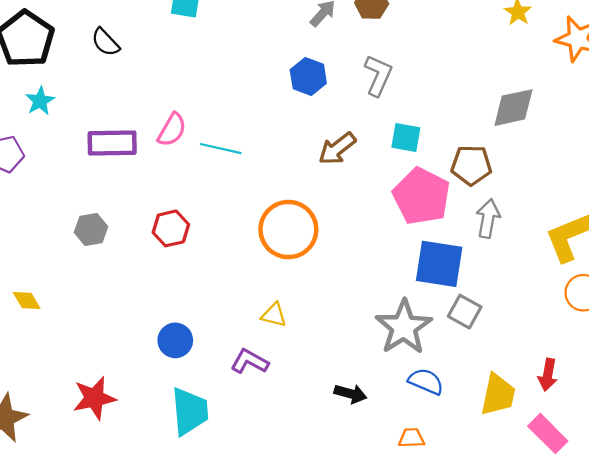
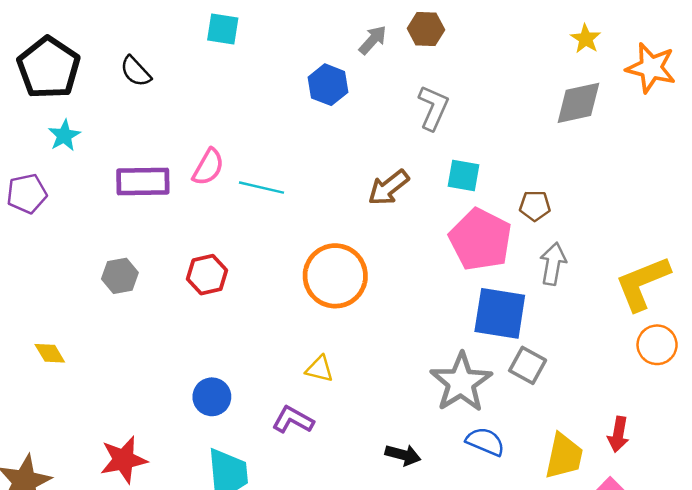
blue hexagon: (308, 77) -> (328, 85), moved
gray diamond: (513, 108) -> (578, 103), moved
brown pentagon: (471, 165) -> (535, 206), size x0.7

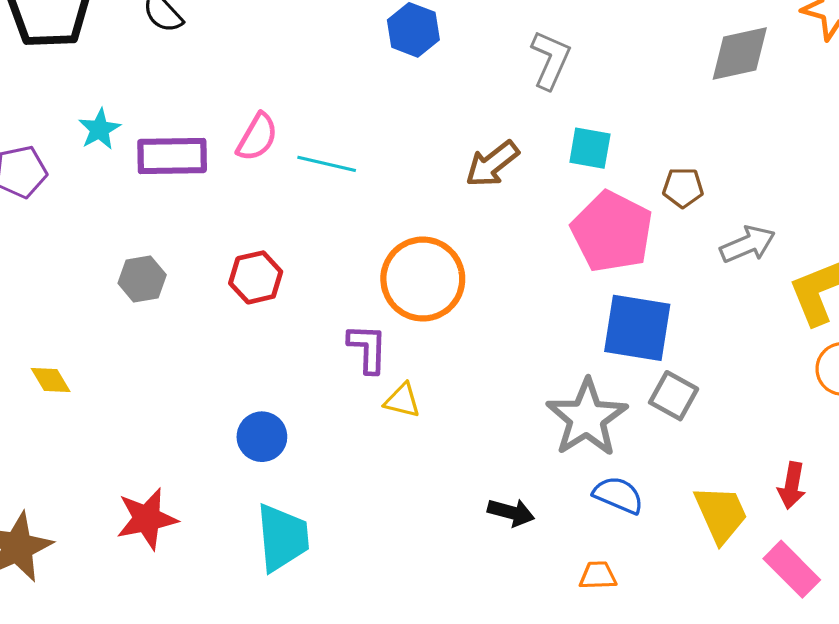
cyan star: (64, 136) -> (100, 129), moved
gray arrow: (553, 264) -> (748, 244), moved, turned 57
purple L-shape: (293, 420) -> (368, 348), moved, turned 63
yellow trapezoid: (564, 456) -> (721, 514), turned -36

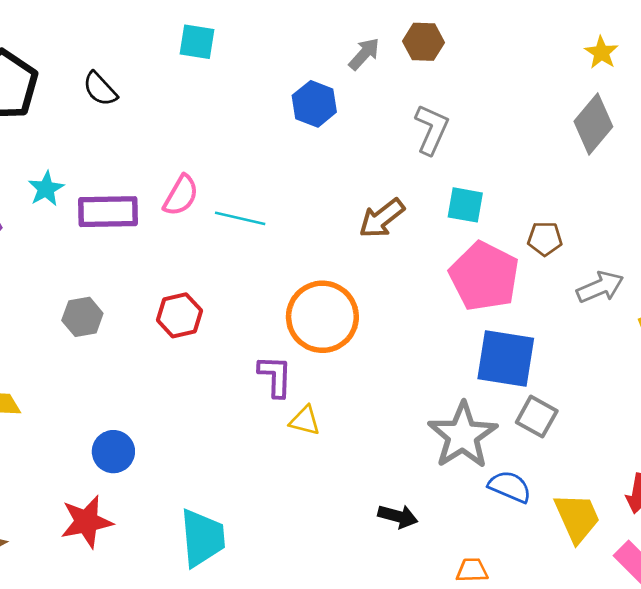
gray diamond: (740, 54) -> (593, 124), turned -38
blue circle: (262, 437) -> (113, 452), moved
blue semicircle: (618, 495) -> (510, 487), moved

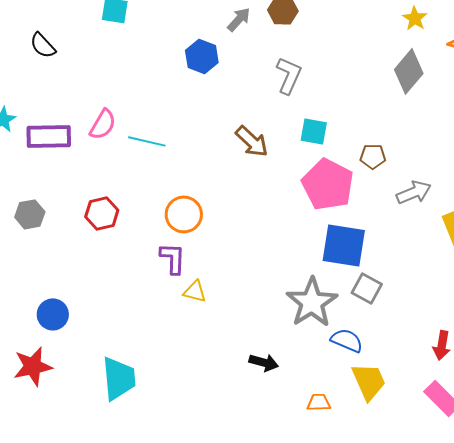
brown arrow: (382, 218) -> (252, 141), turned -99
orange circle: (322, 317) -> (184, 214), moved, size x0.7
yellow trapezoid: (577, 518) -> (369, 381), moved

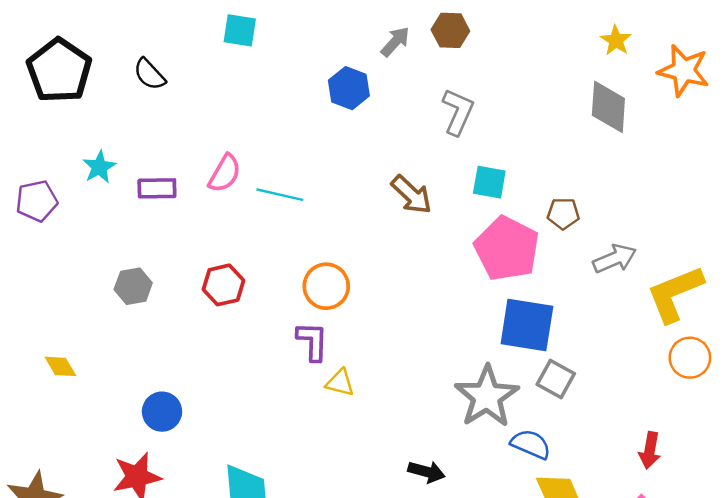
gray diamond: (409, 71) -> (608, 107), turned -36
purple rectangle: (49, 136) -> (157, 188), size x0.7

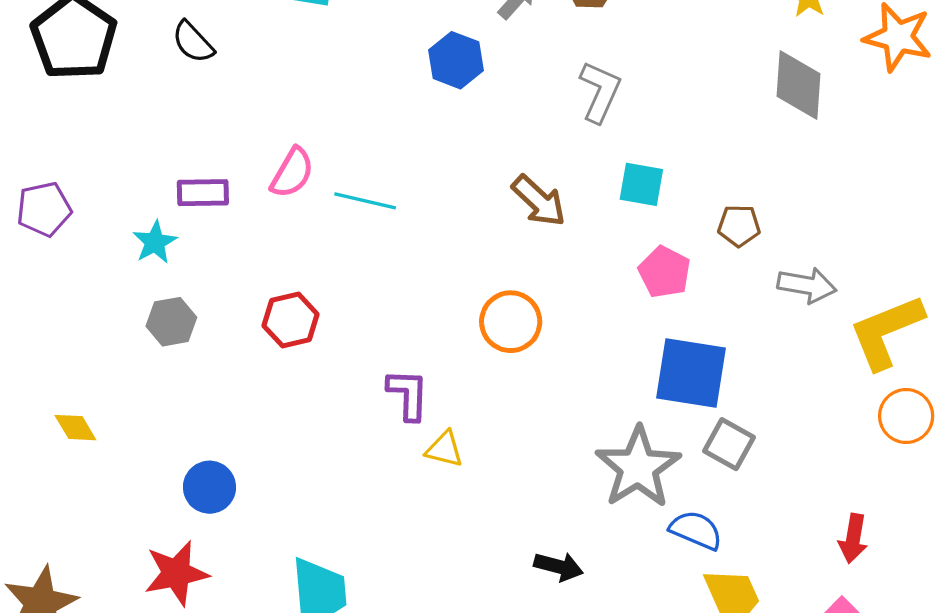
cyan star: (99, 167) -> (155, 242), moved
pink pentagon: (507, 249) -> (665, 272), size x0.6
gray arrow: (615, 259) -> (807, 285), turned 33
orange circle: (326, 286) -> (511, 322), moved

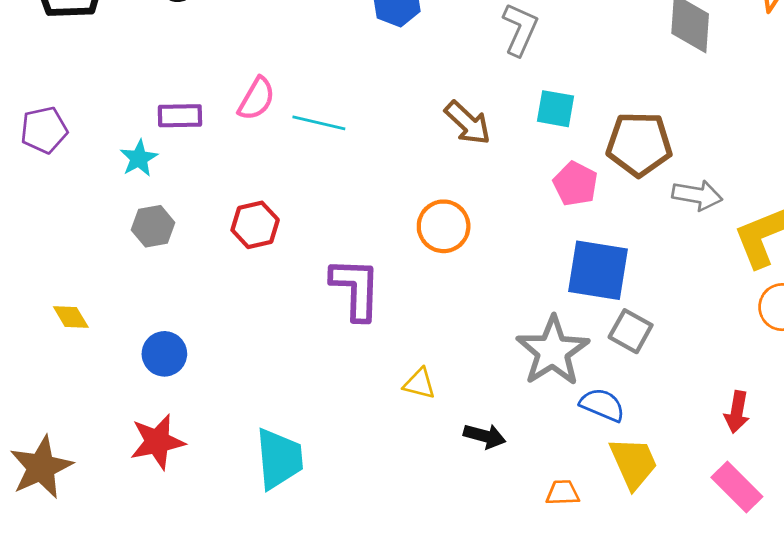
brown pentagon: (739, 226) -> (639, 144), size x1.8
purple L-shape: (408, 394) -> (356, 289), size x1.4
yellow triangle: (444, 449) -> (419, 384), moved
blue circle: (209, 487) -> (164, 354), moved

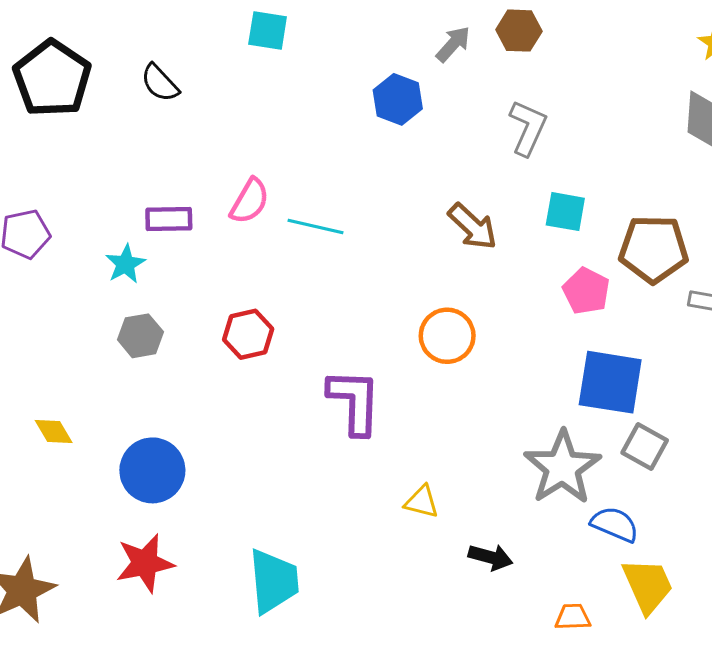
blue circle: (164, 354) -> (152, 470), size x1.4

